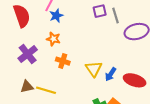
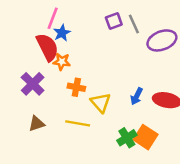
red semicircle: (22, 16) -> (47, 47), moved
yellow triangle: (94, 69) -> (101, 103), moved
yellow line: (46, 90) -> (78, 123), moved

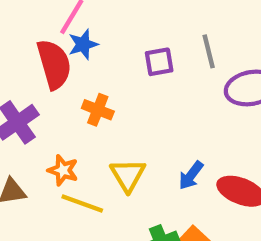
purple square: (114, 21) -> (159, 62), moved
orange star: (62, 62) -> (63, 170), moved
orange cross: (76, 87) -> (98, 110), moved

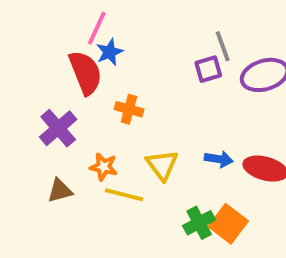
purple square: (159, 62) -> (208, 69), moved
blue arrow: (191, 175) -> (219, 159), turned -112

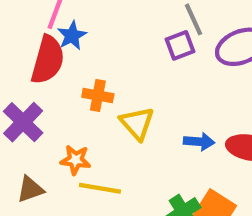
red semicircle: (85, 73) -> (48, 60), turned 42
yellow triangle: (162, 165) -> (137, 123), moved

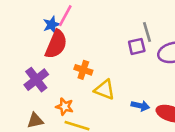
blue star: (72, 36) -> (52, 25), moved
yellow triangle: (137, 123) -> (105, 90), turned -35

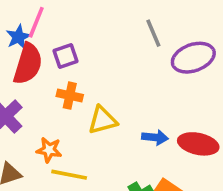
purple square: (137, 46) -> (66, 56), moved
yellow triangle: (105, 90) -> (103, 120), turned -30

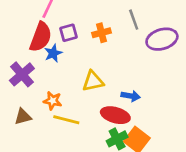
blue star: (18, 37) -> (53, 53), moved
orange cross: (70, 96) -> (101, 33), moved, turned -30
red ellipse: (198, 144) -> (115, 115), moved

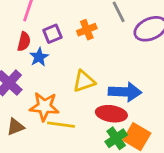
red semicircle: (41, 37) -> (24, 42), size x0.6
blue arrow: (131, 96) -> (125, 92), size x1.6
orange star: (53, 101) -> (44, 106), size x1.5

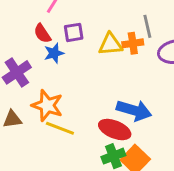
orange cross: (87, 30) -> (133, 43), moved
red semicircle: (24, 42) -> (42, 33), turned 120
yellow triangle: (84, 81) -> (110, 44), moved

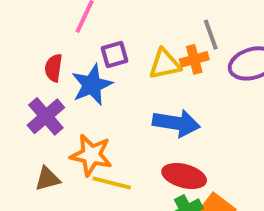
red semicircle: (42, 33) -> (54, 68), moved, turned 48
blue star: (54, 53) -> (92, 85), size x1.5
blue arrow: (134, 110) -> (176, 123), moved

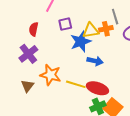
blue star: (92, 85) -> (81, 42), moved
blue arrow: (176, 123) -> (95, 61), size x0.7
brown triangle: (47, 179) -> (27, 86), turned -40
yellow line: (112, 183) -> (76, 84), moved

